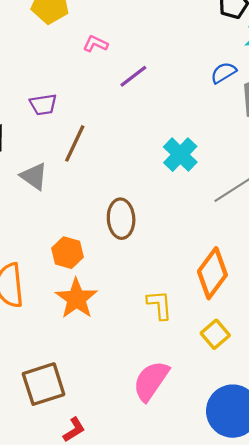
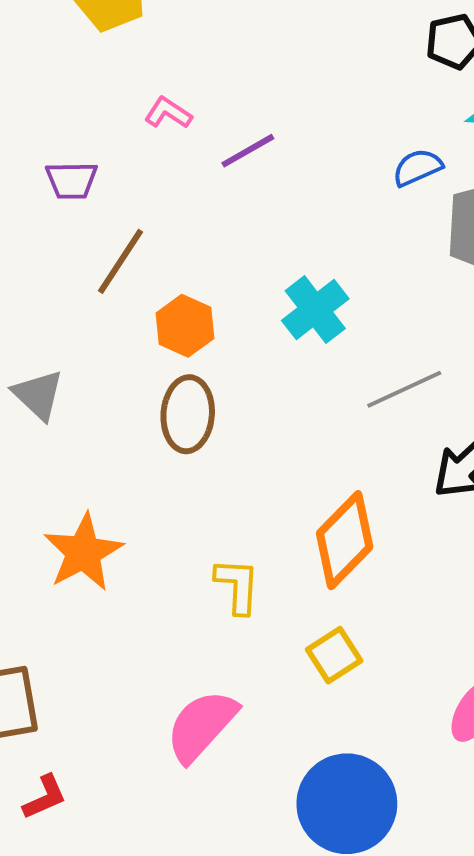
pink L-shape: (95, 44) -> (168, 113), moved
gray triangle: (34, 176) -> (38, 395), moved
orange hexagon: (67, 253) -> (185, 326), moved

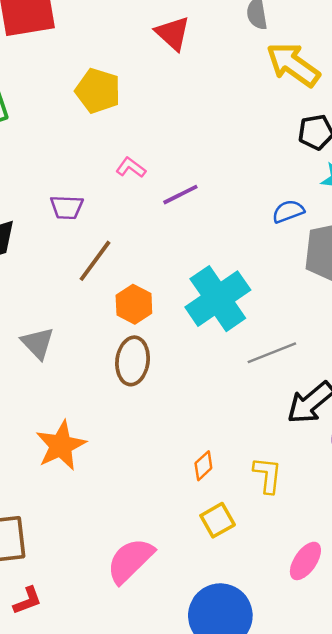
cyan cross: (315, 310) -> (218, 299), size x1.5
orange diamond: (345, 540) -> (203, 466), moved, size x0.5
yellow L-shape: (237, 586) -> (268, 475), moved

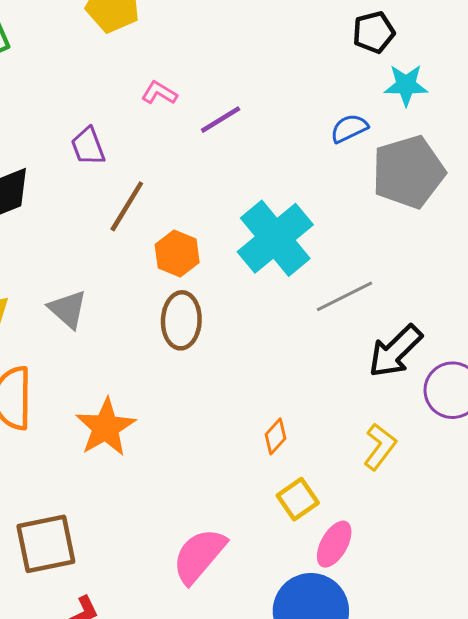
purple trapezoid: (67, 207) -> (88, 146), turned 72
yellow L-shape: (268, 475) -> (380, 447), moved, turned 36
pink ellipse: (305, 561) -> (334, 544), moved

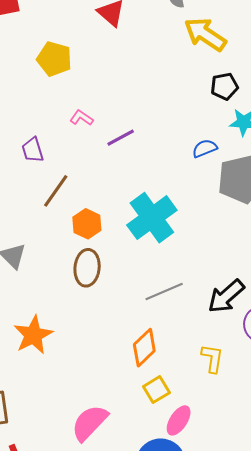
gray line: (344, 296) -> (164, 292), moved
orange diamond: (276, 436) -> (144, 348), size x1.6
yellow L-shape: (380, 447) -> (212, 358), turned -32

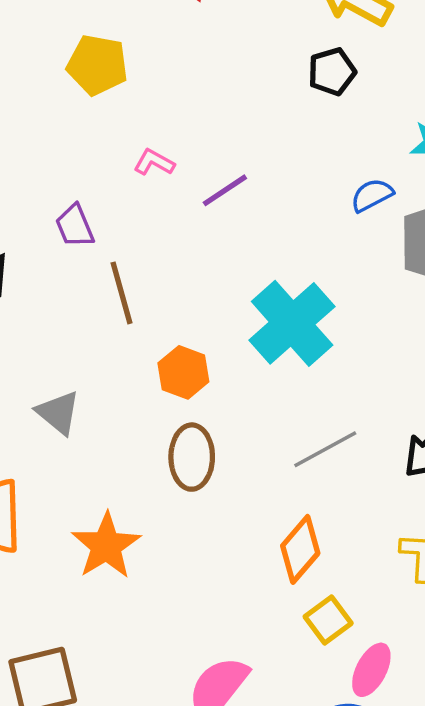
black pentagon: (224, 86) -> (332, 72), moved
brown line: (56, 191) -> (122, 293), turned -45
orange hexagon: (87, 224) -> (183, 372), moved
brown ellipse: (87, 268) -> (192, 457), moved

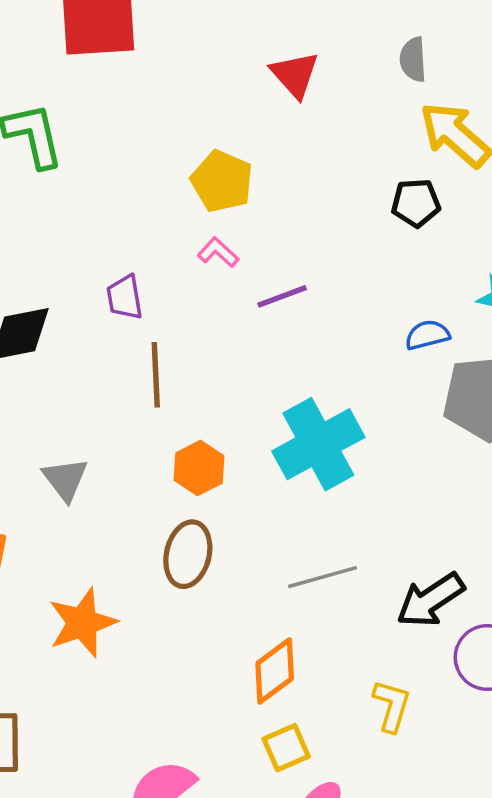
yellow pentagon: (97, 65) -> (222, 181), moved

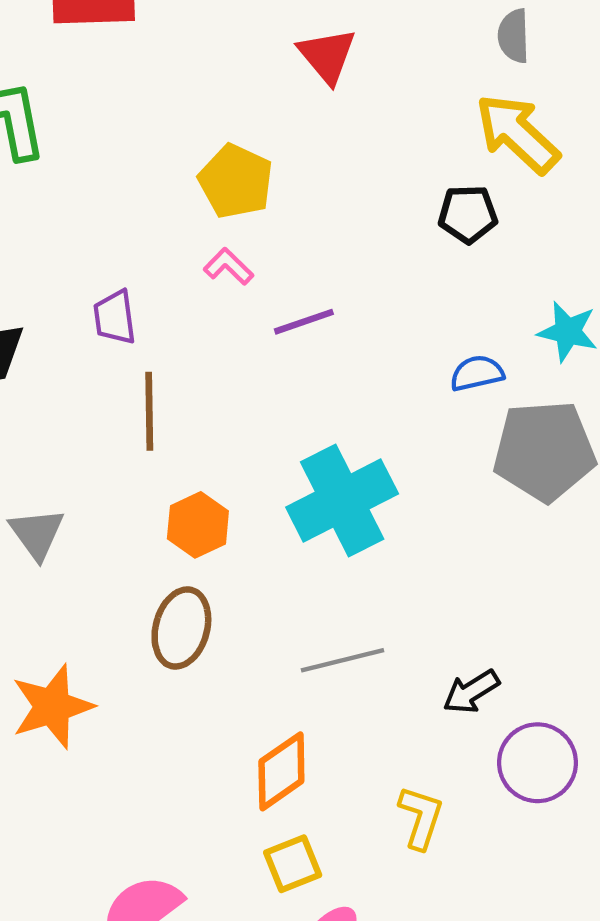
gray semicircle: (413, 59) -> (514, 36), moved
black arrow: (430, 600) -> (471, 692), size x0.7

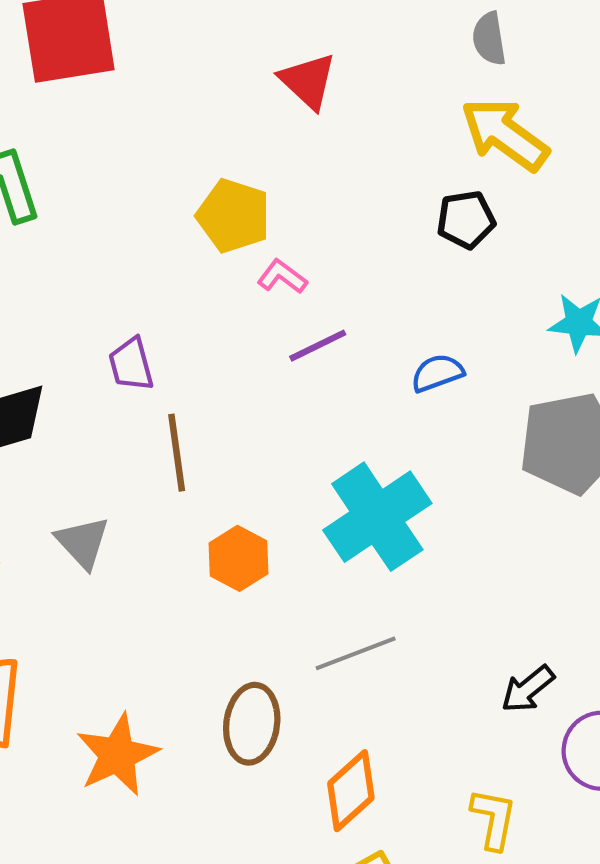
pink L-shape: (229, 266) -> (282, 277), moved
blue semicircle: (477, 373) -> (437, 373), moved
gray triangle: (37, 534) -> (83, 542), moved
brown ellipse: (181, 628) -> (252, 724), moved
gray line: (342, 660) -> (356, 653), moved

